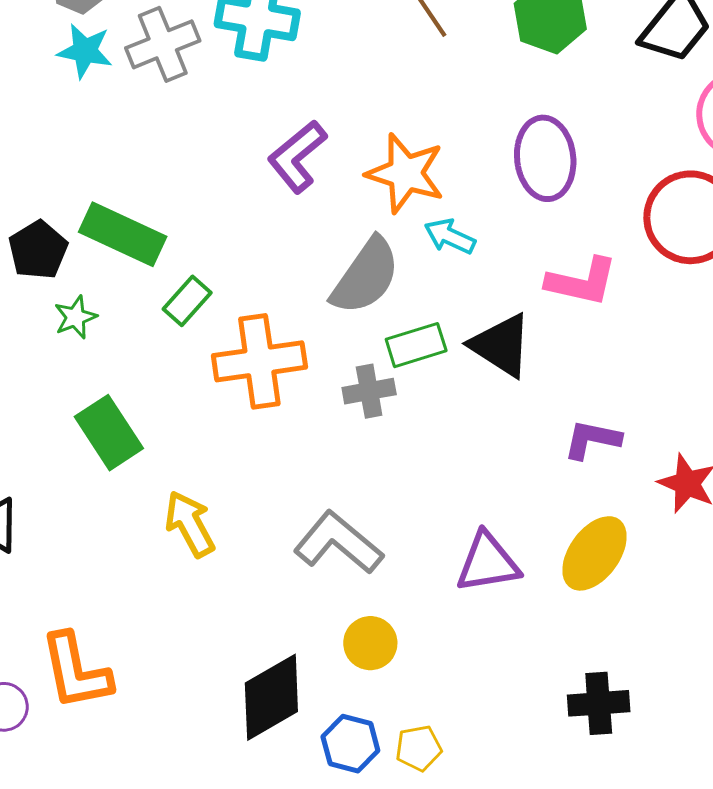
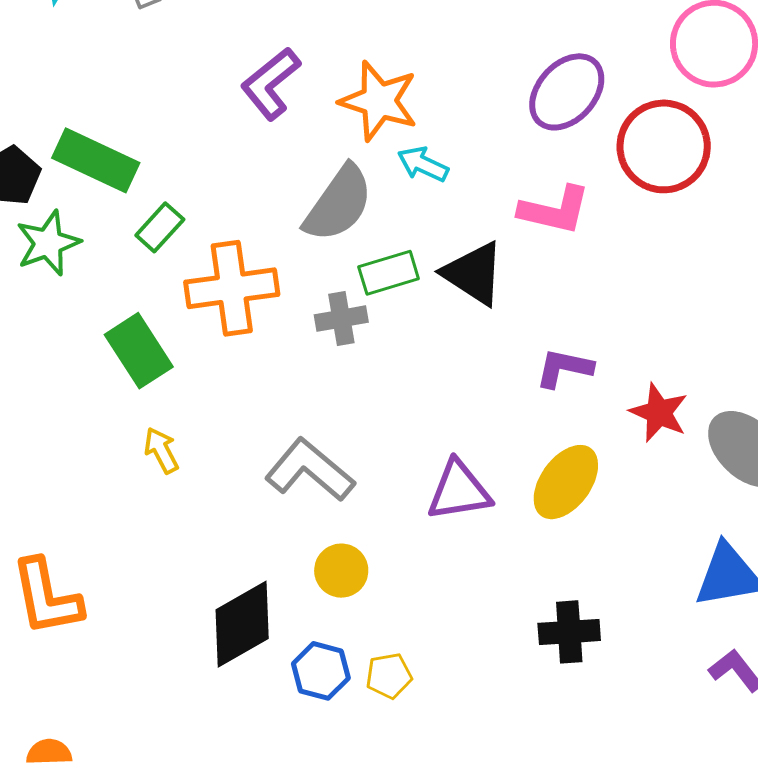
purple ellipse: (545, 158) -> (567, 92), moved, turned 48
green star: (75, 317) -> (48, 243), size x1.5
green rectangle: (109, 433) -> (139, 351), moved
yellow arrow: (190, 524) -> (161, 450), size x0.7

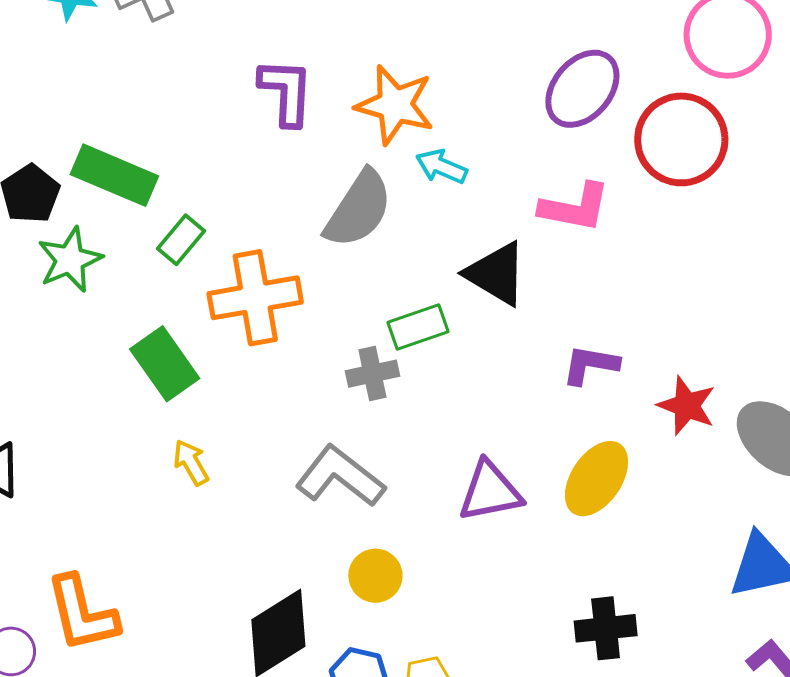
purple L-shape: (271, 84) -> (286, 92), turned 134
green rectangle: (389, 273) -> (418, 327), moved
gray cross: (341, 319) -> (372, 374), moved

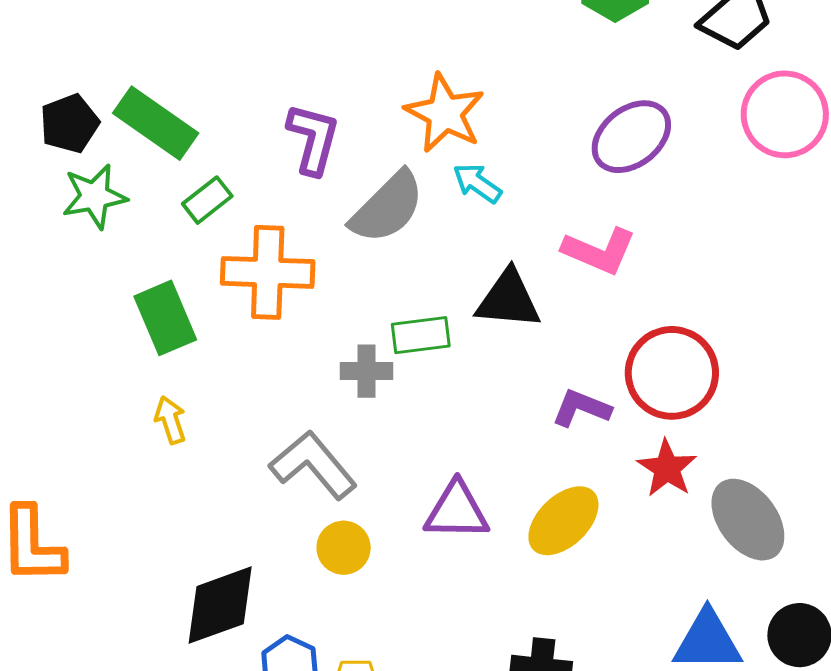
purple L-shape: (286, 92) -> (313, 139), moved
red circle: (681, 139) -> (672, 373), moved
black triangle: (496, 274) -> (508, 299), turned -38
yellow circle: (375, 576) -> (344, 548), moved

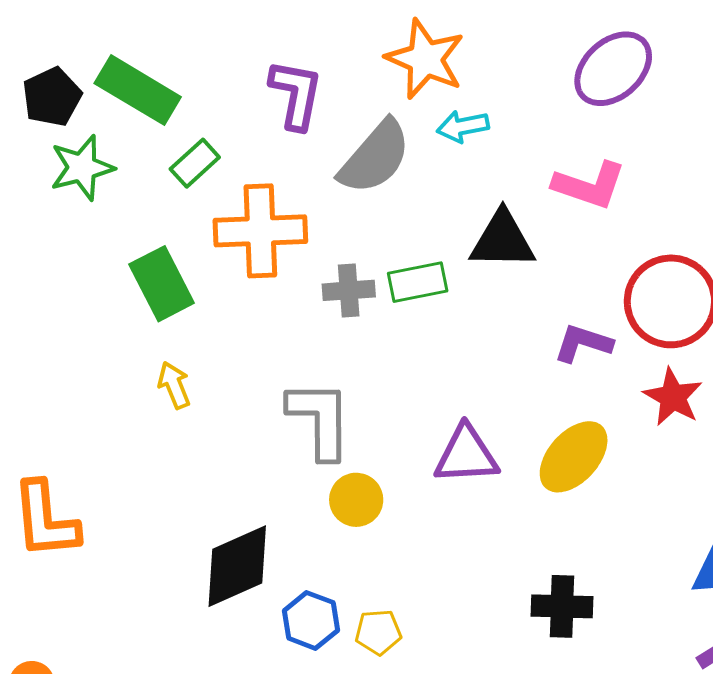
cyan arrow: (477, 183) -> (463, 126), turned -42
gray cross: (366, 371) -> (349, 290), moved
gray L-shape: (313, 465) -> (320, 419), turned 44

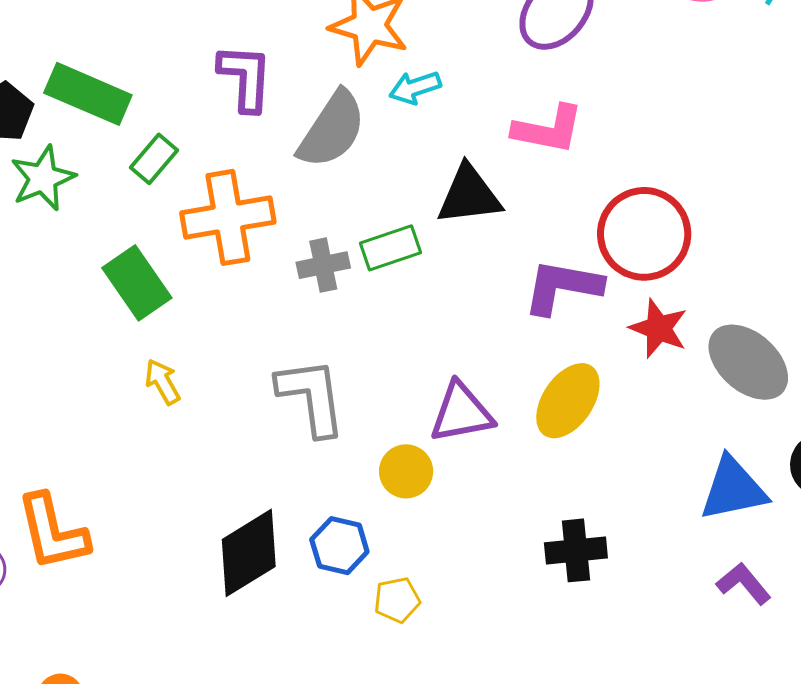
purple L-shape: (583, 343) -> (563, 287), size x1.4
yellow circle: (356, 500) -> (406, 471), moved
blue hexagon: (311, 620) -> (339, 546), moved

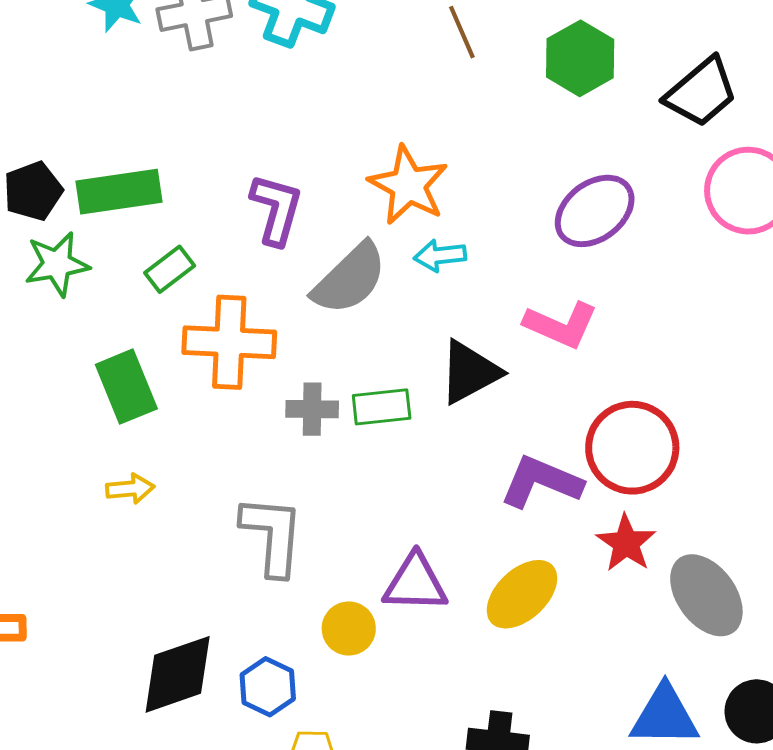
green rectangle: (88, 94) -> (119, 192), turned -44
black triangle: (469, 195) -> (470, 372), turned -34
yellow arrow: (163, 382) -> (130, 489), turned 102

